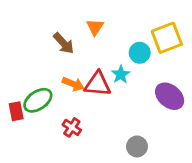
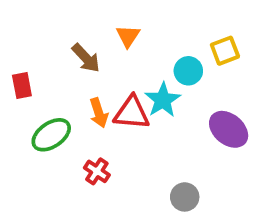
yellow square: (167, 38) -> (225, 51), size x0.7
cyan star: (121, 74) -> (163, 100), size x1.4
orange arrow: (73, 84) -> (99, 113), turned 50
red rectangle: (16, 111) -> (22, 85), moved

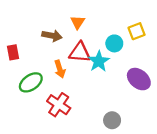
brown arrow: (86, 58) -> (52, 36), turned -36
red triangle: (132, 113) -> (80, 52), moved
red cross: (97, 171) -> (59, 105), size x1.5

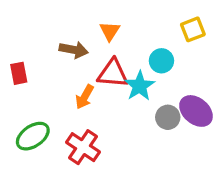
yellow square: (137, 31) -> (193, 29), moved
orange arrow: (60, 69) -> (85, 97), turned 48
green ellipse: (31, 82) -> (33, 136), moved
gray circle: (112, 120) -> (168, 117), moved

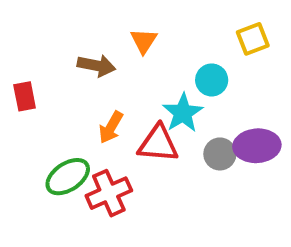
red triangle: (113, 73) -> (158, 144), moved
purple ellipse: (196, 111) -> (257, 146), turned -44
green ellipse: (33, 136) -> (68, 177), moved
red cross: (83, 147) -> (109, 193), turned 32

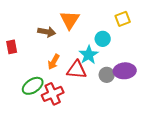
orange triangle: (144, 41) -> (70, 20), size x1.5

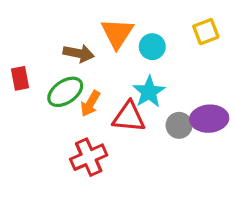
cyan circle: (103, 39) -> (152, 47), moved
green ellipse: (33, 86) -> (65, 92), moved

